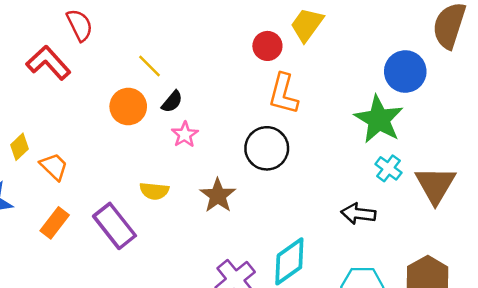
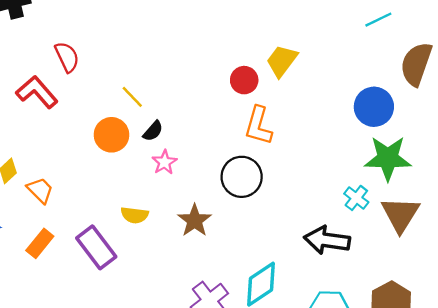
green star: (379, 119) -> (388, 158), moved, turned -30
black arrow: (358, 214) -> (327, 240), size x1.4

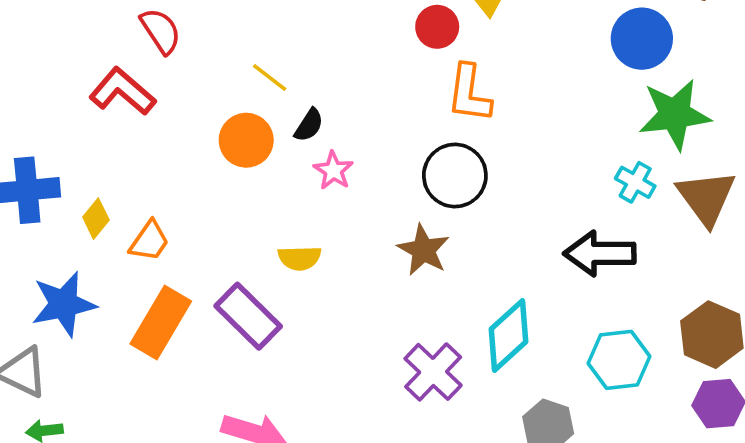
orange trapezoid: (40, 190) -> (149, 241), turned 88
brown star: (195, 220) -> (423, 250), moved
orange rectangle: (40, 243) -> (161, 322), size x1.5

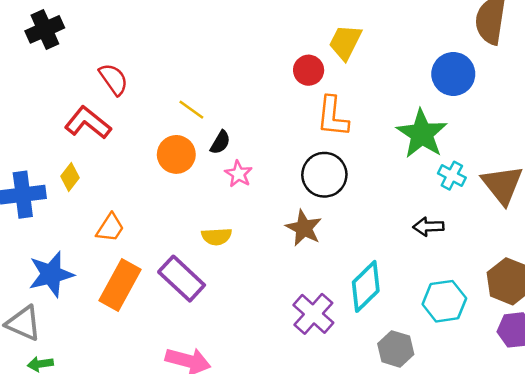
green star: (675, 114) -> (422, 134), moved, turned -30
yellow diamond: (96, 219) -> (70, 177), moved
black arrow: (600, 253) -> (428, 227), size x0.6

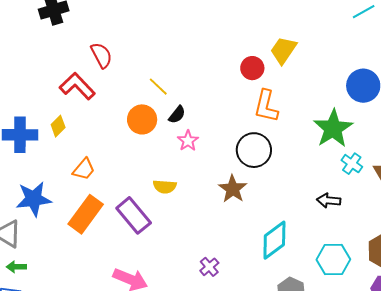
purple cross: (313, 314) -> (209, 267), moved, size x0.6

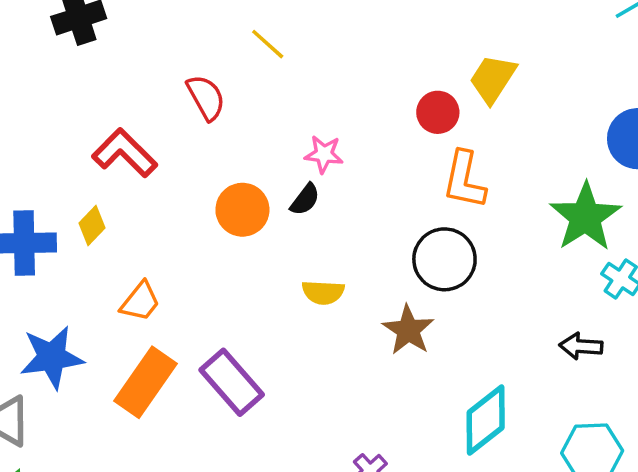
red semicircle: (101, 55) -> (206, 97), moved
yellow line: (158, 87) -> (268, 44), moved
pink star: (188, 141) -> (324, 154), moved, turned -30
yellow semicircle: (165, 187) -> (323, 292), moved

